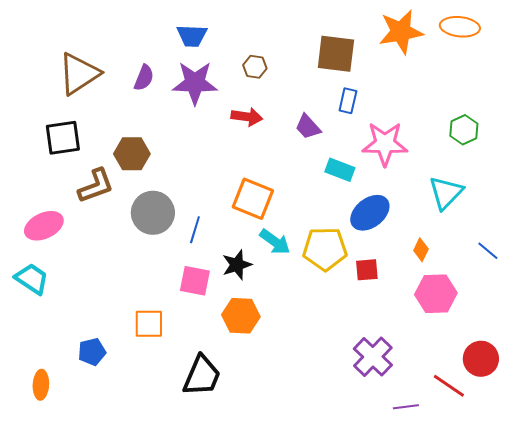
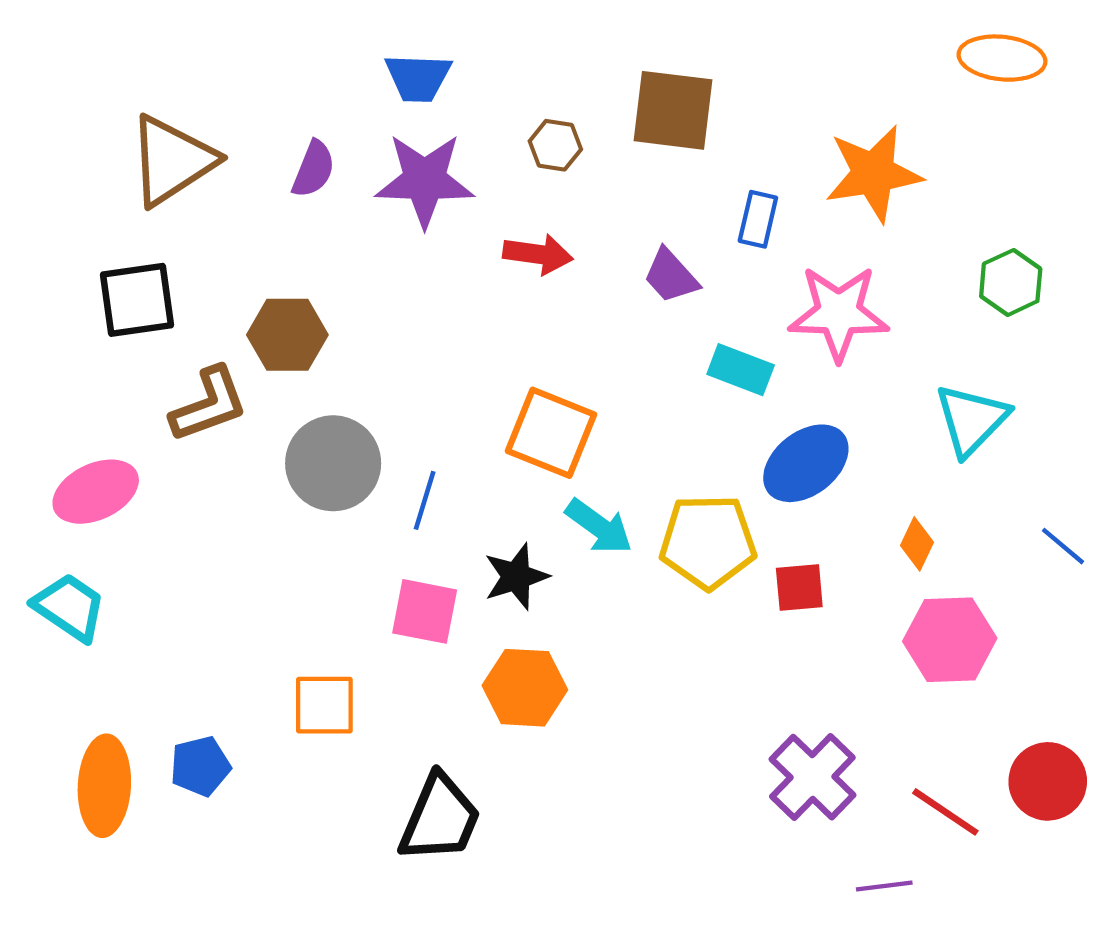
orange star: (401, 32) -> (873, 174), moved
brown square: (336, 54) -> (673, 110), moved
orange ellipse: (41, 385) -> (104, 786), moved, size x1.5
red line: (449, 386) -> (945, 812), moved

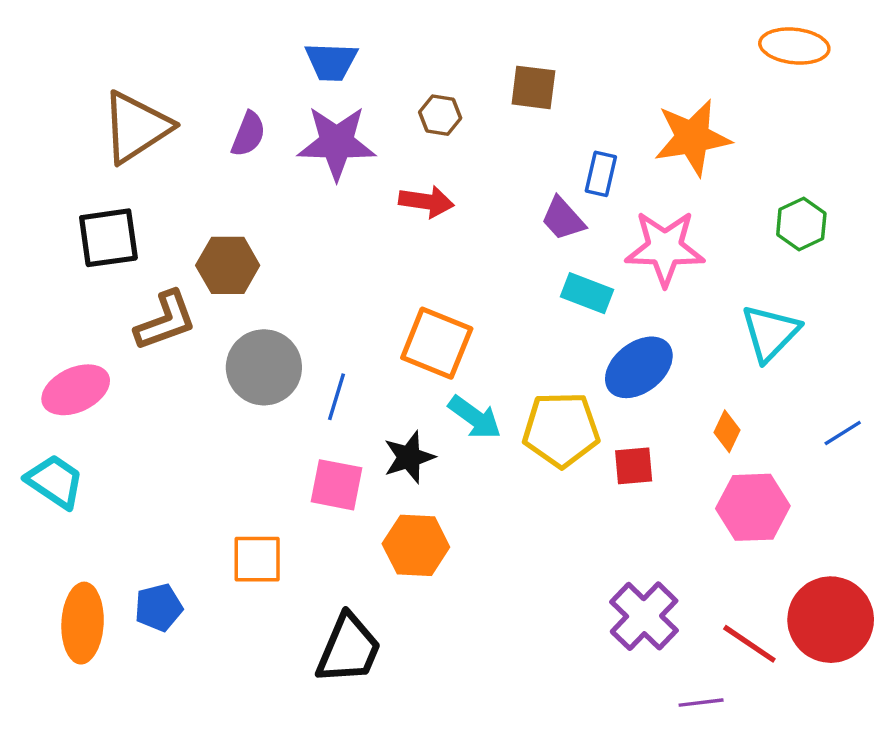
brown square: (673, 110) -> (533, 87), size x0.7
purple trapezoid: (671, 276) -> (563, 219), moved
blue line: (1063, 546) -> (843, 433), turned -72
red circle: (1048, 781) -> (831, 620), size x1.4

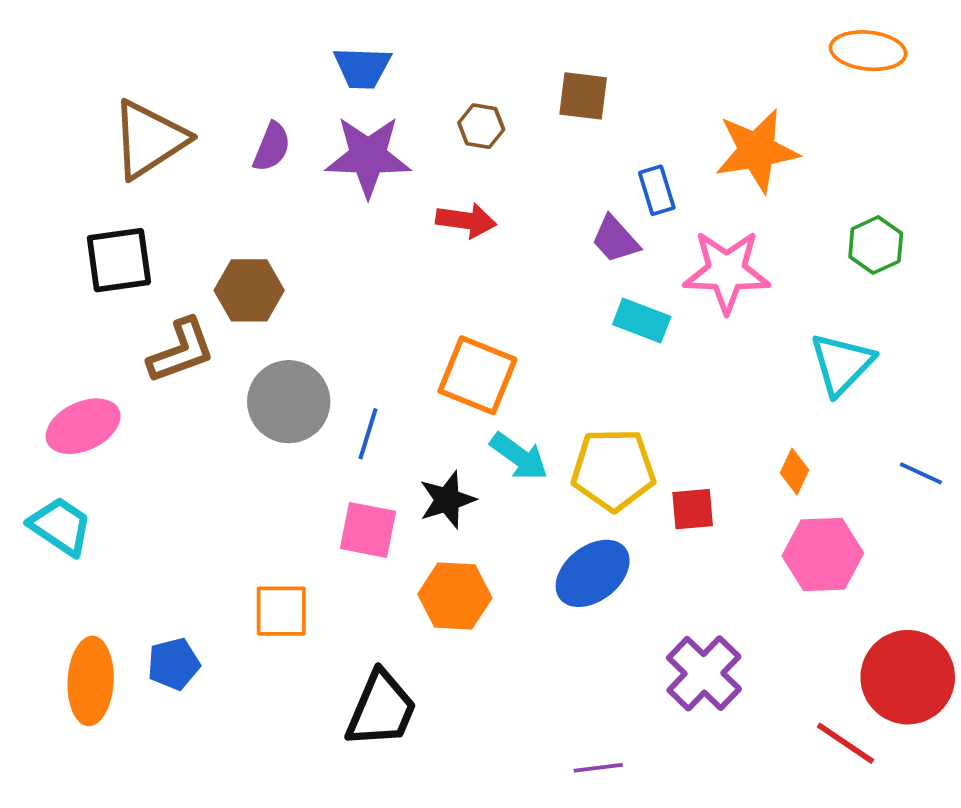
blue rectangle: (601, 174) -> (657, 190), turned -30
blue ellipse: (639, 367) -> (593, 573), moved
blue line: (843, 433) -> (921, 473), turned 57
red line: (749, 644) -> (845, 743), moved
purple line: (701, 703) -> (598, 768), moved

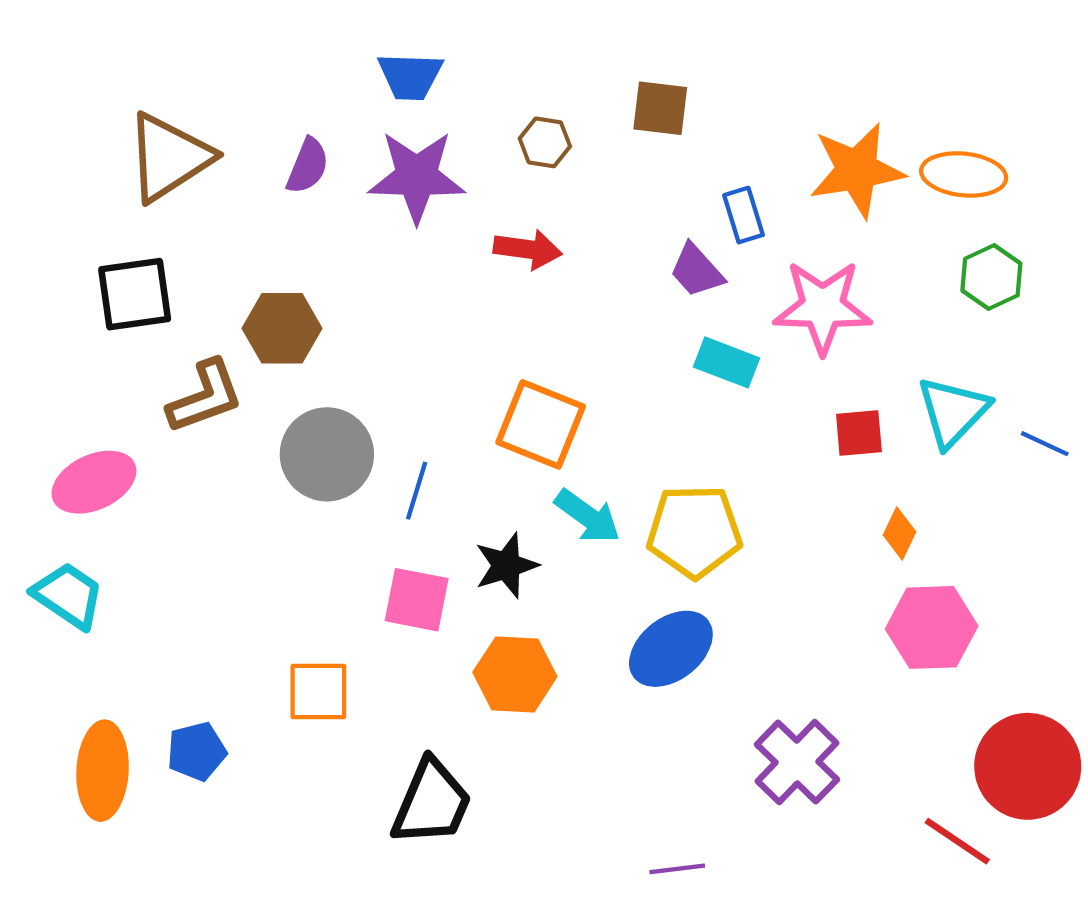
orange ellipse: (868, 51) -> (964, 174), moved
blue line: (921, 473) -> (1045, 444), moved
red square: (693, 509) -> (859, 433), moved

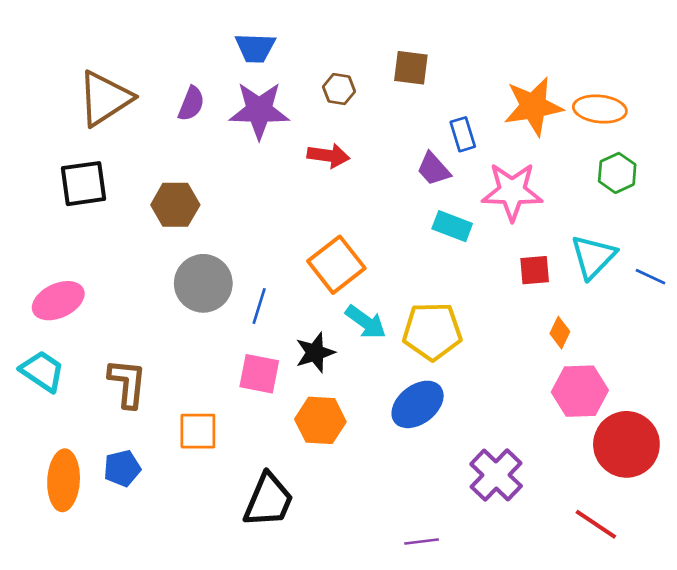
brown L-shape: (205, 397) -> (127, 383), moved, turned -64
orange square: (541, 424) -> (336, 265), turned 30
red circle: (1028, 766) -> (626, 444), moved

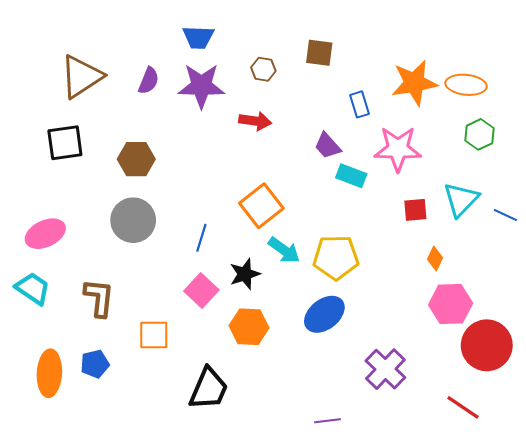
purple trapezoid: (434, 169) -> (328, 146), moved
gray circle: (203, 283) -> (133, 220), moved
pink square: (259, 374) -> (201, 291), turned 32

